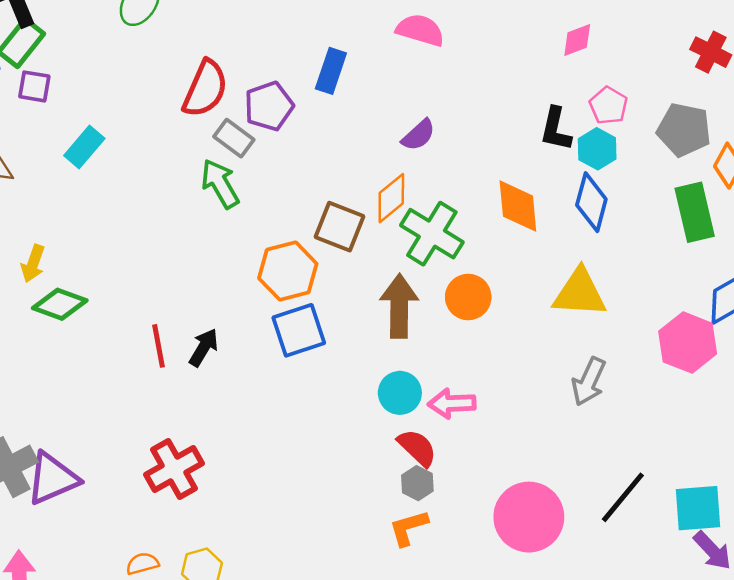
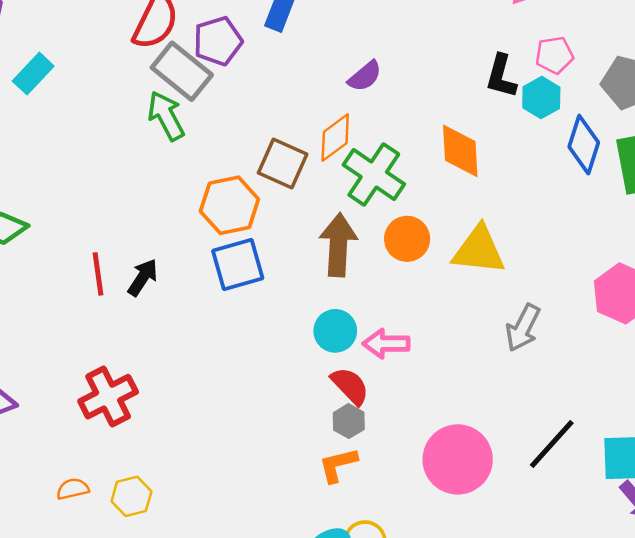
pink pentagon: (608, 106) -> (554, 55), turned 30
gray rectangle: (234, 138) -> (182, 71), size x1.5
blue diamond: (591, 202) -> (584, 145), moved
yellow triangle: (580, 293) -> (479, 250), moved

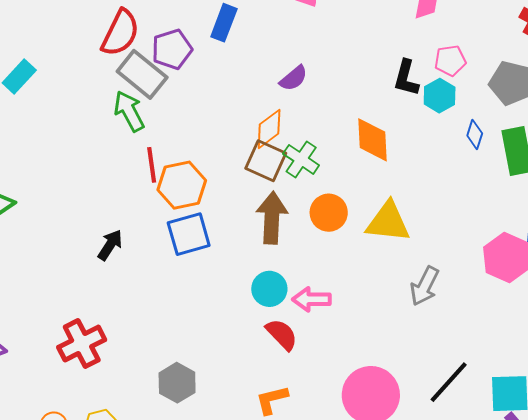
blue diamond: (584, 145) -> (475, 134), size x0.6
brown square: (283, 163) -> (266, 161), moved
green cross: (374, 174) -> (301, 159), size x0.7
red line: (98, 274) -> (152, 165), moved
gray hexagon: (349, 421) -> (177, 383), moved, size x1.4

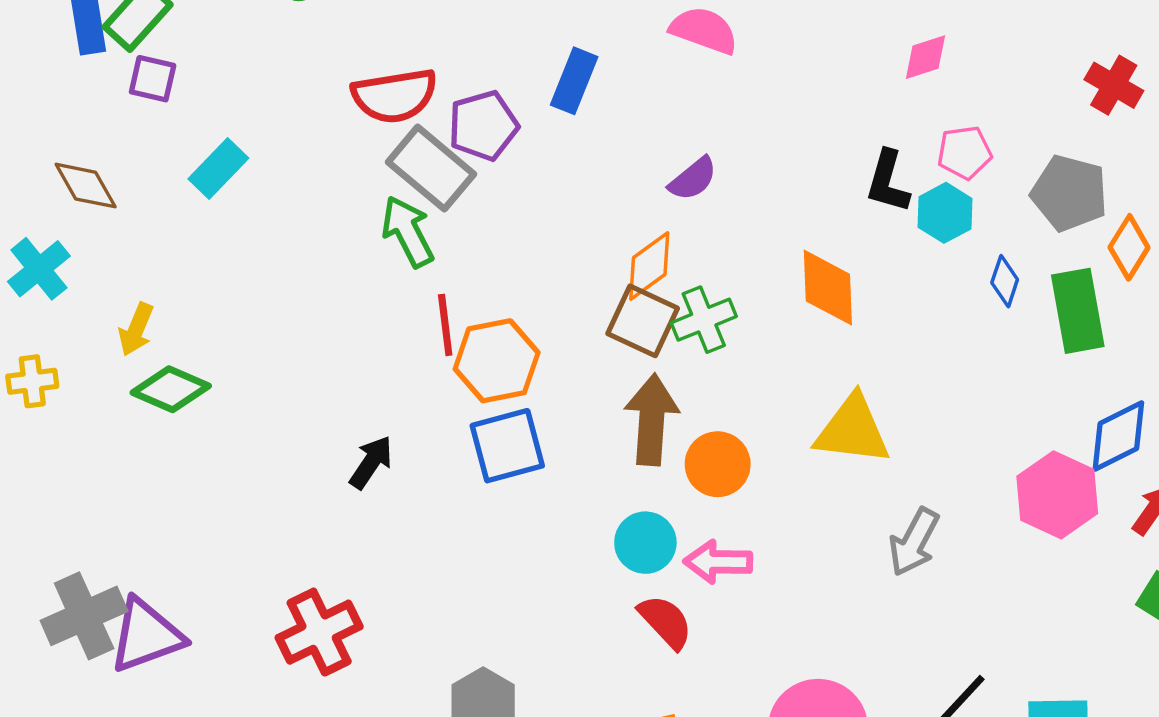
red semicircle: (120, 33) -> (394, 96), turned 54
green cross: (301, 159) -> (704, 320), turned 33
orange circle: (329, 213) -> (718, 464), moved

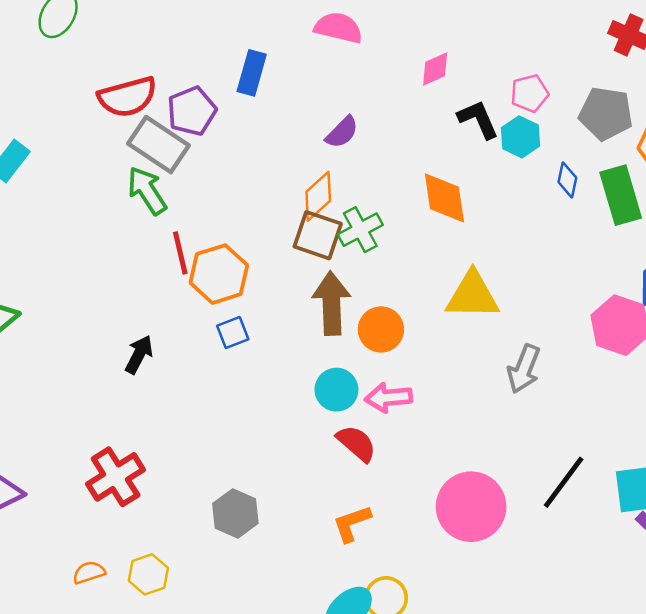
pink diamond: (925, 57) -> (435, 69), moved
black L-shape: (888, 182) -> (478, 119), turned 147
blue square: (507, 446) -> (233, 333), size x0.6

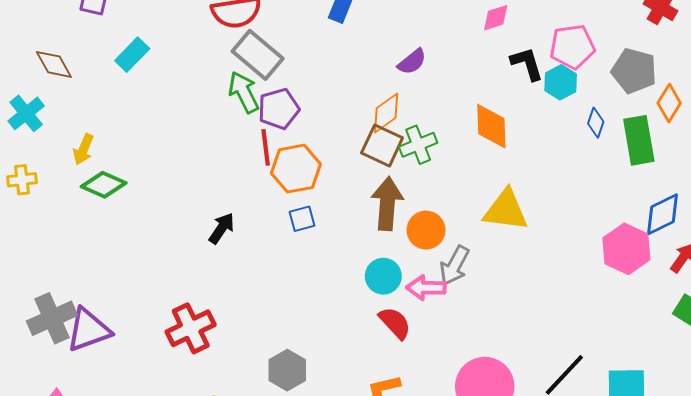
pink pentagon: (530, 93) -> (572, 47), size x1.4
purple pentagon: (192, 111) -> (279, 109), moved
gray arrow: (524, 369) -> (455, 265), moved

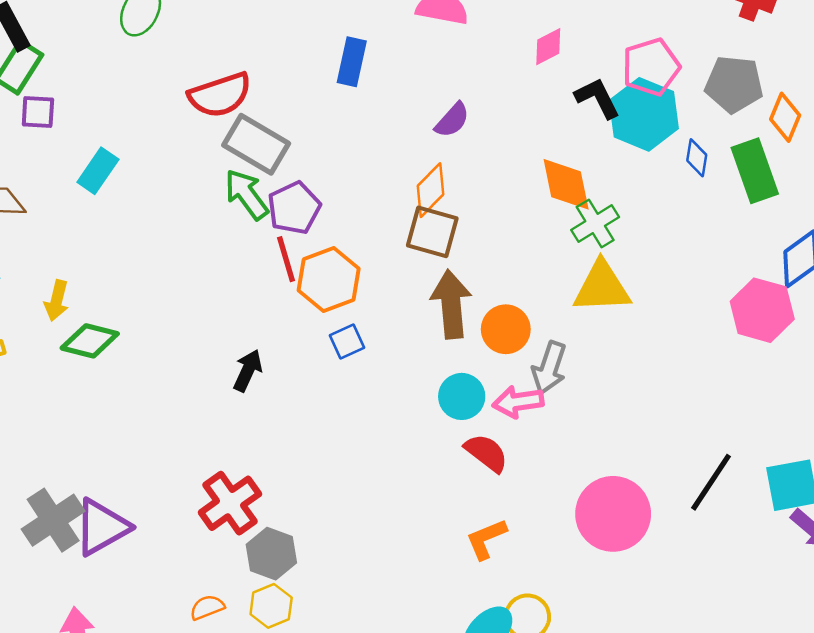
cyan hexagon: (561, 82) -> (644, 114), size x1.6
green cross: (418, 145) -> (595, 223), moved
gray hexagon: (287, 370) -> (271, 554), moved

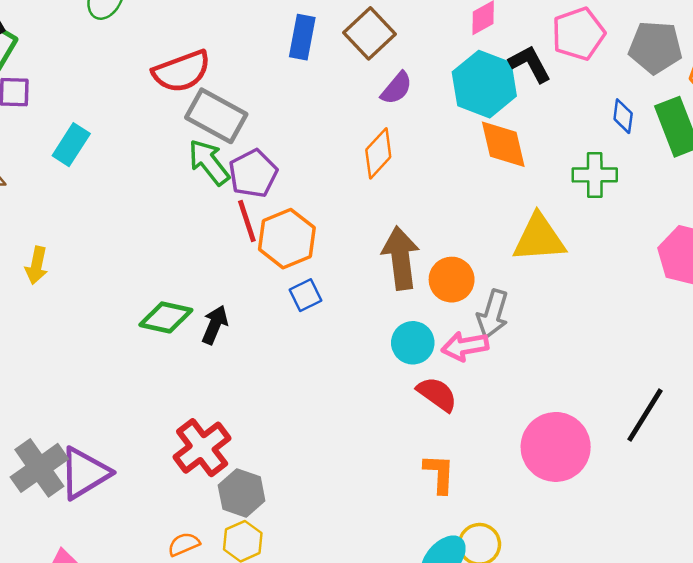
cyan hexagon: (644, 114) -> (484, 84), moved
green cross: (595, 223) -> (595, 175), moved, turned 33
brown square: (432, 232) -> (370, 33), moved, turned 33
green diamond: (90, 341) -> (166, 317), moved
orange L-shape: (486, 539) -> (439, 474), turned 117

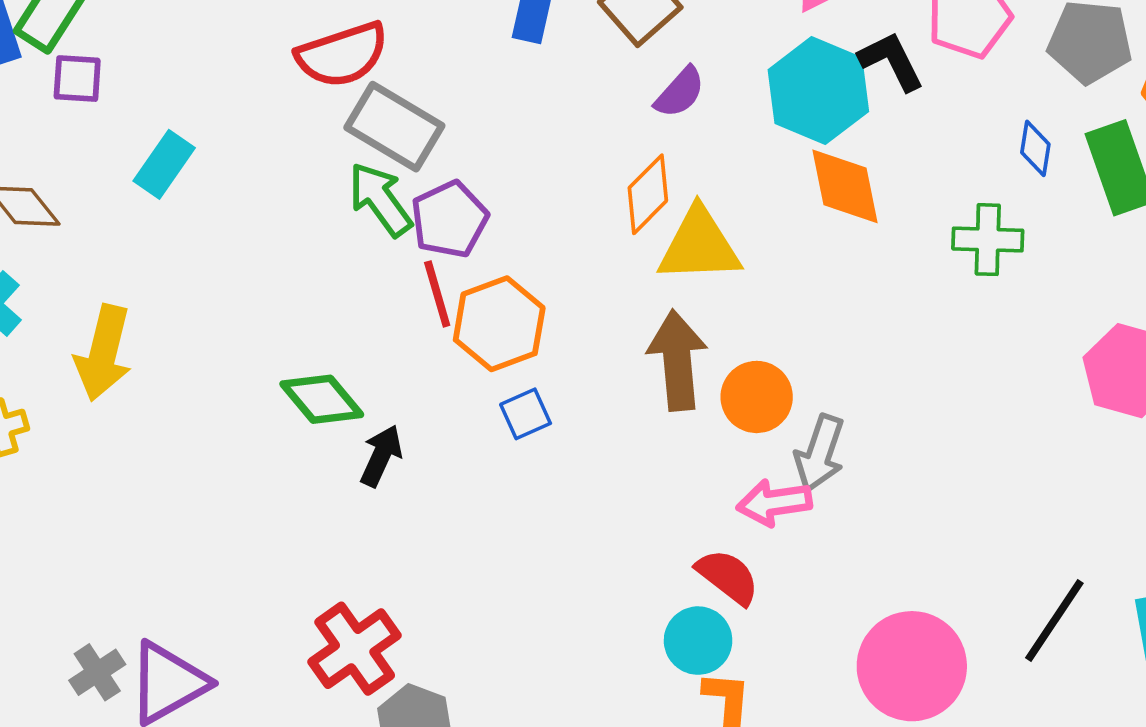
yellow triangle: (539, 238) -> (699, 245), moved
yellow arrow: (37, 265) -> (103, 353), size x1.6
green diamond: (166, 317) -> (322, 399), moved, turned 36
cyan circle: (413, 343) -> (698, 641), moved
gray cross: (39, 468) -> (97, 672), size x0.6

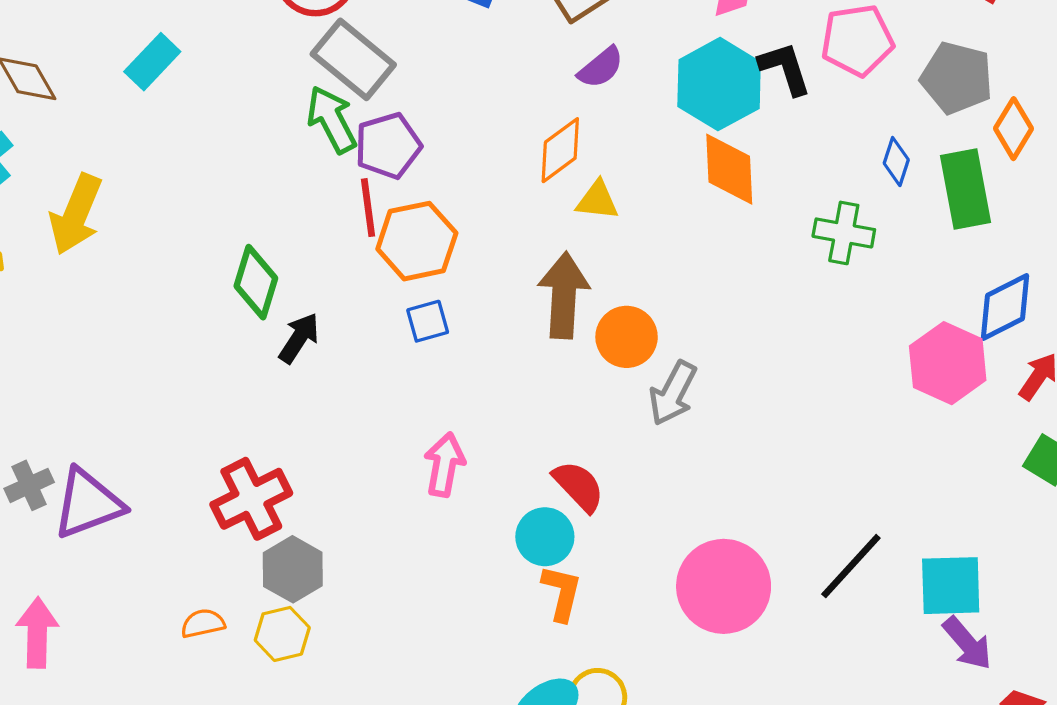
yellow triangle: (699, 245) -> (597, 200), size x0.6
green diamond: (322, 399) -> (256, 282), turned 48
pink arrow: (774, 503) -> (444, 465), moved, turned 100

